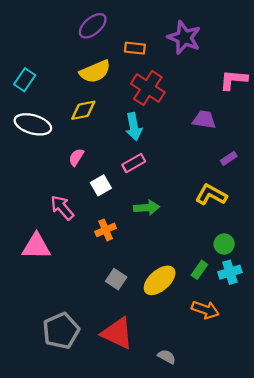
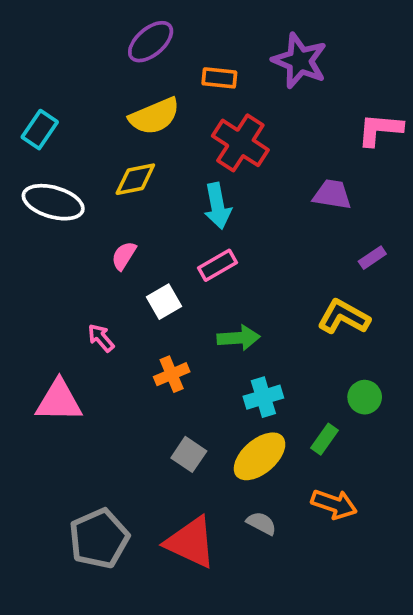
pink arrow: (62, 208) -> (101, 338), size x0.7
cyan cross: (230, 272) -> (263, 397), moved
gray semicircle: (167, 357) -> (261, 523), moved

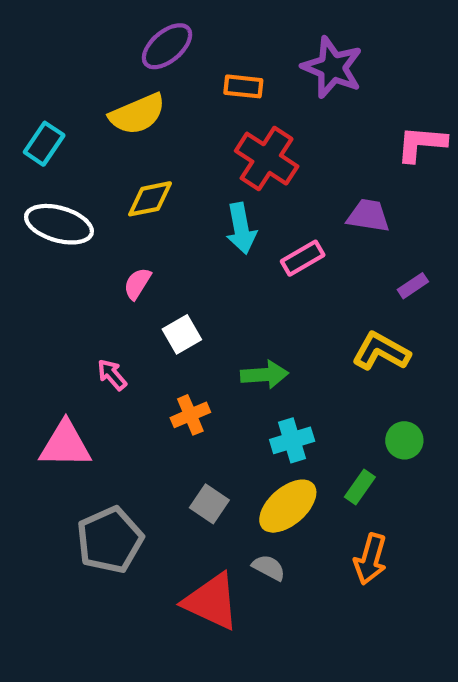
yellow semicircle: (154, 116) -> (137, 114), moved
pink rectangle: (217, 265) -> (303, 258), moved
orange arrow: (334, 504) -> (370, 559), turned 87
gray semicircle: (261, 523) -> (269, 568), moved
gray pentagon: (99, 539) -> (110, 540), moved

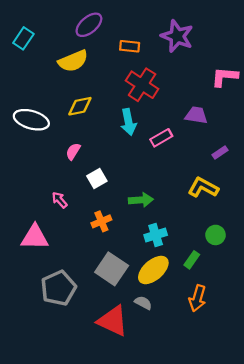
cyan rectangle: (44, 144) -> (23, 38), moved
gray square: (209, 504) -> (112, 269), size x1.6

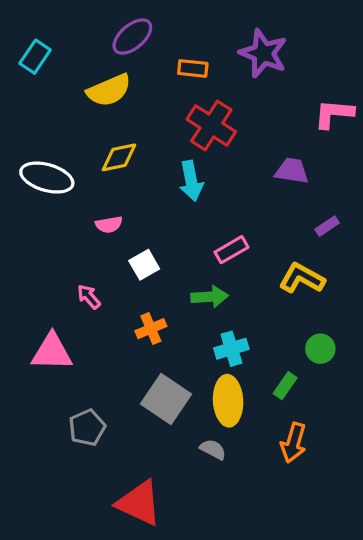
pink rectangle: (161, 138) -> (231, 250), moved
pink semicircle: (73, 151) -> (109, 225), turned -132
yellow ellipse: (153, 270) -> (228, 401), turned -52
gray pentagon: (58, 288) -> (87, 428), size x0.7
red triangle: (113, 321) -> (139, 503), moved

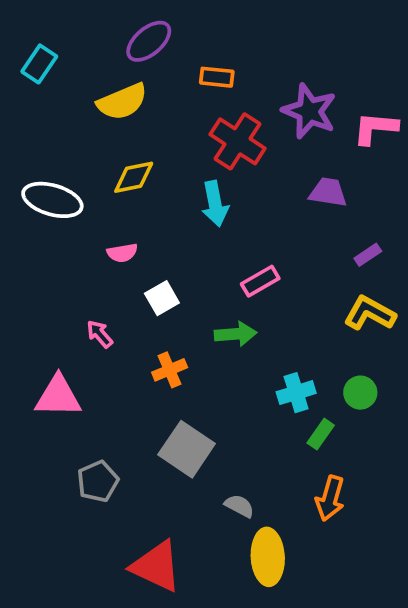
purple star: (263, 53) -> (309, 111), moved
yellow L-shape: (302, 278) -> (370, 313), moved
cyan cross: (231, 349) -> (296, 393), moved
yellow ellipse: (228, 401) -> (268, 557), moved

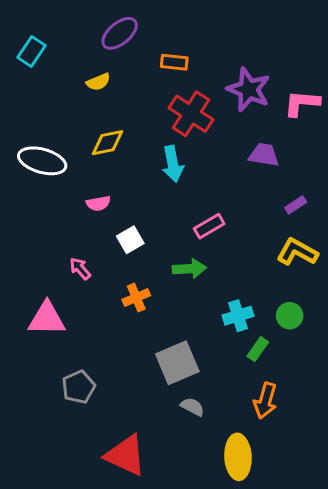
yellow semicircle: (122, 102) -> (98, 82), size x0.6
gray square: (187, 449) -> (177, 363), moved, turned 33
yellow ellipse: (268, 557) -> (238, 457), moved

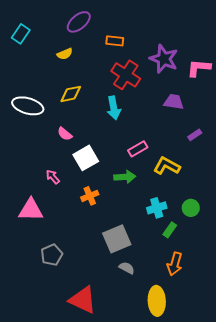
pink semicircle: (98, 203) -> (65, 134), turned 49
white square: (130, 240) -> (86, 158), size x1.4
yellow L-shape: (297, 252) -> (167, 166), moved

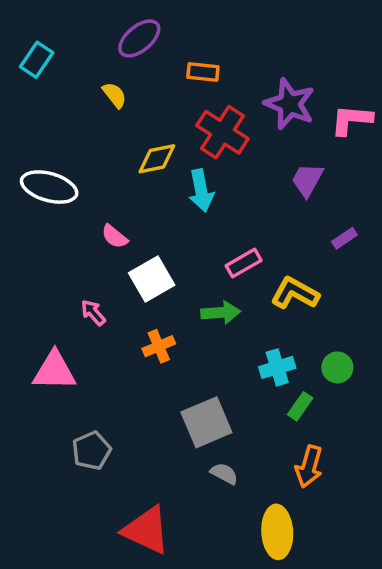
yellow semicircle: (65, 54) -> (115, 95), turned -105
yellow diamond: (71, 94) -> (157, 159), moved
purple trapezoid: (174, 102) -> (307, 180), turned -70

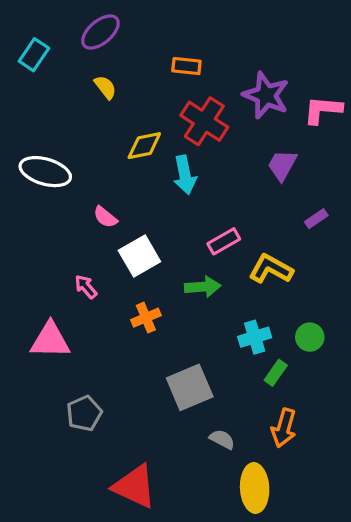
purple ellipse: (139, 38) -> (100, 32), moved
gray semicircle: (224, 474) -> (222, 439), moved

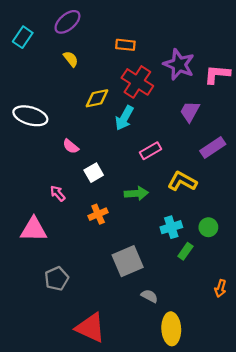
cyan arrow: (185, 175) -> (124, 118), turned 40
purple rectangle: (316, 219) -> (213, 147), size x1.6
pink rectangle: (224, 241) -> (150, 151), moved
white square: (139, 256) -> (94, 173), size x0.7
orange arrow: (284, 428) -> (220, 288), moved, size x0.7

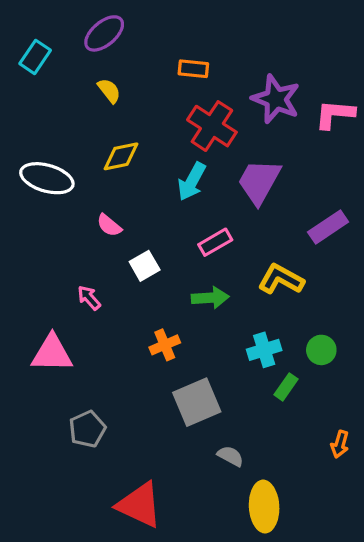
yellow diamond: (97, 98) -> (121, 156), moved
purple trapezoid: (190, 111) -> (259, 182), moved, size x1.4
pink rectangle: (150, 151) -> (215, 242), moved
orange cross: (98, 214) -> (165, 345), moved

